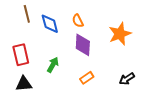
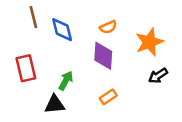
orange semicircle: (78, 21) -> (108, 27), moved, turned -88
black arrow: (127, 79) -> (158, 76), moved
black triangle: (24, 84) -> (55, 104), moved

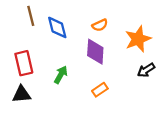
black triangle: (55, 104) -> (22, 94), moved

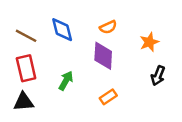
brown line: (31, 16) -> (26, 36), moved, turned -48
orange star: (138, 39) -> (149, 42), size x0.7
black arrow: (146, 70) -> (158, 76), turned -36

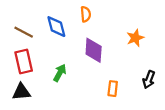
orange semicircle: (108, 27) -> (86, 14), moved, turned -70
black arrow: (158, 76) -> (149, 80), moved
orange rectangle: (108, 97) -> (113, 89), moved, turned -49

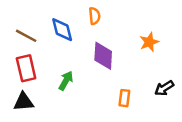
black arrow: (149, 80) -> (164, 88), turned 36

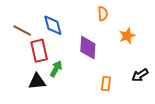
orange semicircle: (94, 16) -> (103, 14), moved
red rectangle: (26, 68) -> (39, 51), moved
black triangle: (24, 102) -> (37, 81), moved

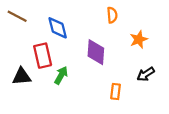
brown line: (22, 31) -> (17, 16), moved
black arrow: (140, 75) -> (146, 74), moved
black triangle: (37, 81) -> (22, 76), moved

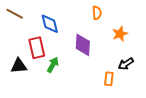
orange rectangle: (116, 92) -> (109, 79), moved

